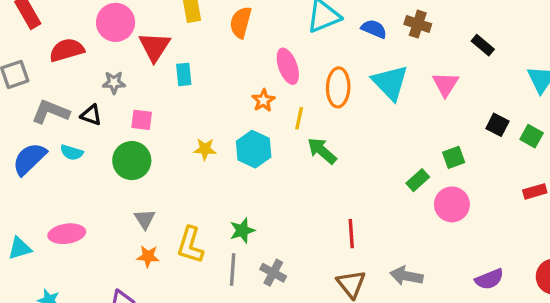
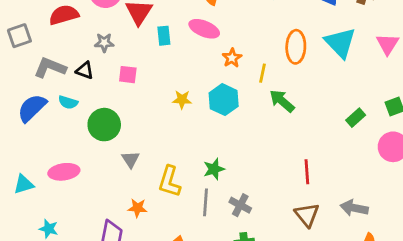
pink ellipse: (288, 66) -> (204, 29), moved, turned -48
green circle: (132, 161) -> (104, 125), moved
green rectangle: (418, 180) -> (356, 118), moved
orange star: (148, 256) -> (137, 208), moved

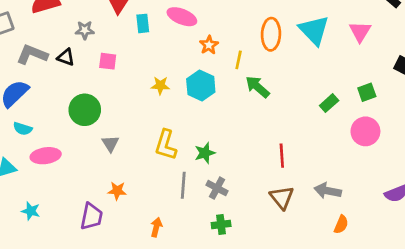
cyan semicircle: (68, 102) -> (23, 129), moved
green star: (214, 169) -> (205, 153), moved
yellow L-shape: (169, 182) -> (166, 145), moved

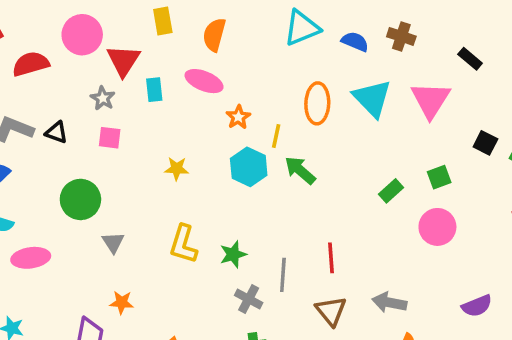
gray star: (85, 30) -> (103, 98), moved, turned 30
pink triangle: (360, 32) -> (431, 100), size x1.4
cyan hexagon: (201, 85) -> (249, 167), moved
gray line: (183, 185) -> (283, 275), moved

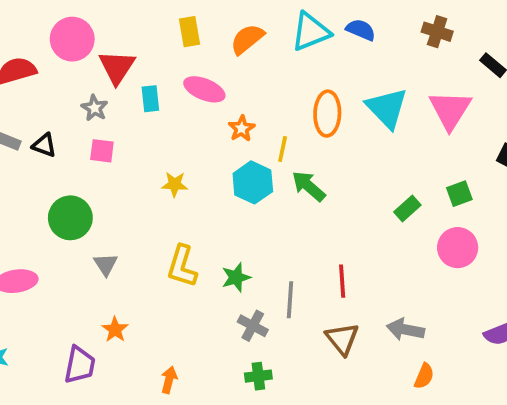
yellow rectangle: (163, 21) -> (189, 32), moved
orange semicircle: (214, 35) -> (247, 39), moved, turned 36
brown cross: (401, 36) -> (437, 32), moved
blue semicircle: (355, 42) -> (361, 30), moved
orange star: (122, 302) -> (115, 330), turned 30

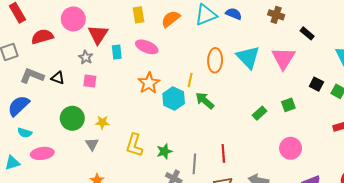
orange star: (242, 128) -> (149, 83), moved, size x1.5
yellow star: (175, 184) -> (102, 122), moved
pink circle: (458, 248) -> (291, 148), moved

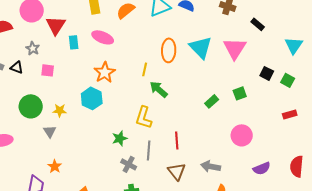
gray star: (86, 57) -> (33, 48), moved
cyan hexagon: (174, 99) -> (92, 98), moved
yellow L-shape: (134, 145) -> (144, 117), moved

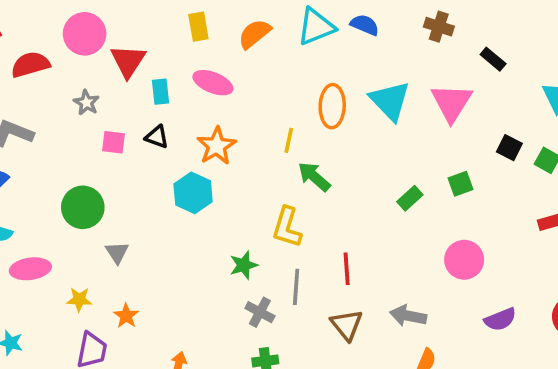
black triangle: (17, 67) -> (157, 137), moved
yellow star: (60, 110) -> (79, 300), moved

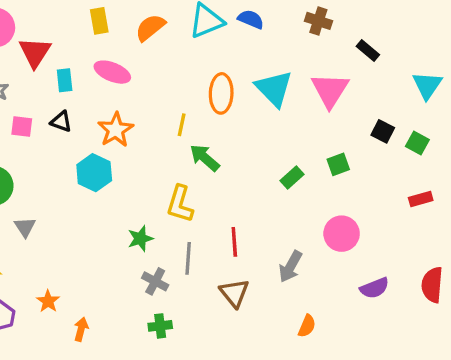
orange star: (126, 316) -> (48, 301), moved
gray arrow: (408, 316) -> (290, 267), moved, turned -72

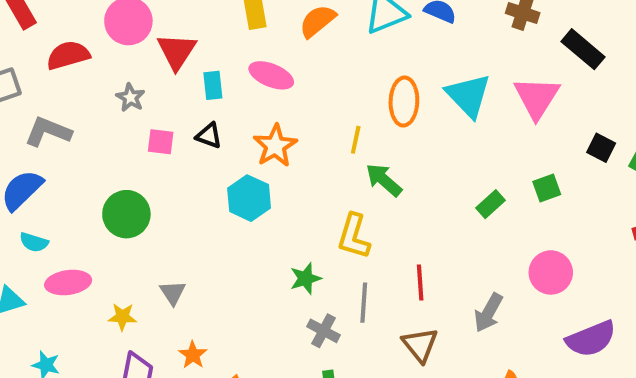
black rectangle: (368, 51) -> (583, 49), size x1.5
gray triangle: (25, 227) -> (173, 293), moved
purple semicircle: (375, 288) -> (591, 339), size x1.4

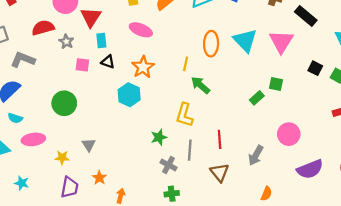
red semicircle: (68, 55) -> (43, 28), moved
cyan rectangle: (213, 85) -> (101, 40), moved
green square: (547, 188) -> (276, 84), moved, turned 32

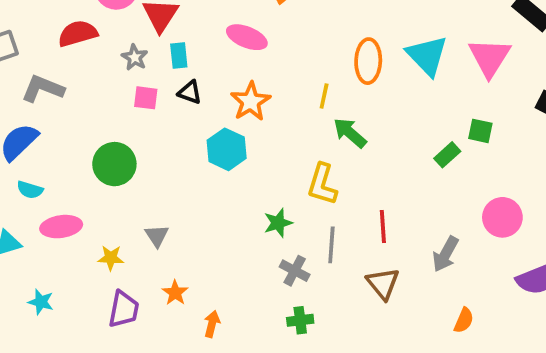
gray star: (66, 42) -> (135, 57), moved

